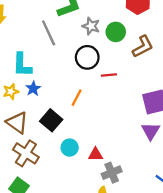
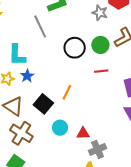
gray star: (91, 26) -> (100, 13), moved
green circle: (116, 32) -> (100, 45), moved
red line: (109, 75) -> (101, 71), moved
orange line: (77, 98) -> (67, 92), moved

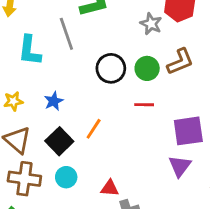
cyan L-shape: (17, 55) -> (29, 50), moved
blue star: (27, 76) -> (54, 101), moved
cyan circle: (60, 128) -> (66, 177), moved
brown cross: (21, 133) -> (24, 179), turned -30

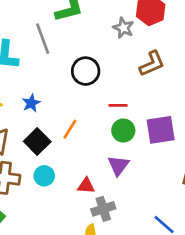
green circle: (147, 68) -> (123, 130), moved
purple triangle: (180, 166) -> (118, 165), moved

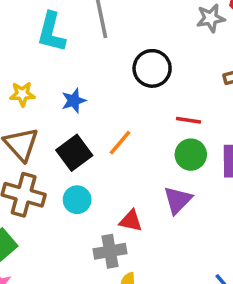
gray star: (123, 28) -> (211, 18), turned 30
gray cross: (103, 209) -> (110, 251), moved

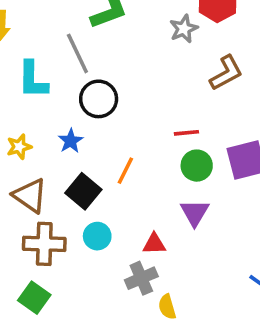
black circle: (152, 68) -> (99, 99), moved

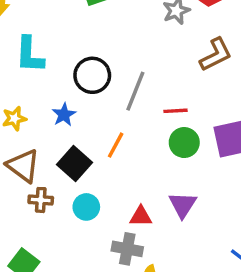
gray line: (77, 53) -> (135, 91), moved, turned 45
purple triangle: (195, 213) -> (183, 205), moved
brown cross: (44, 244) -> (41, 200), moved, size x0.6
gray cross: (141, 278) -> (127, 249), turned 32

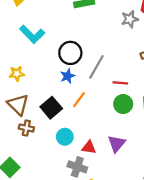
cyan L-shape: (30, 55) -> (32, 34), turned -55
blue star: (64, 115) -> (68, 76), moved
cyan circle: (86, 207) -> (65, 137), moved

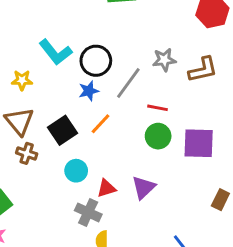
gray star: (130, 19) -> (164, 60), moved
cyan L-shape: (32, 34) -> (56, 52), moved
red triangle: (89, 147) -> (106, 188), turned -32

